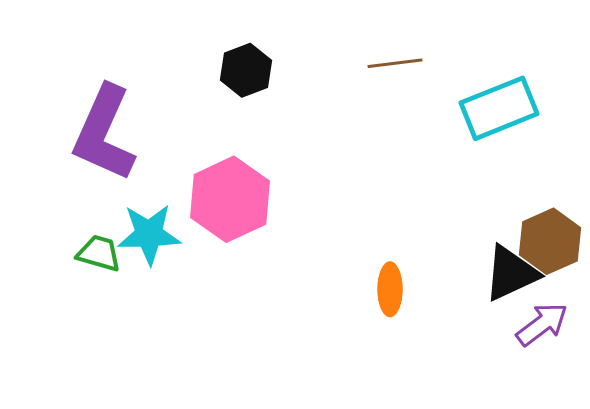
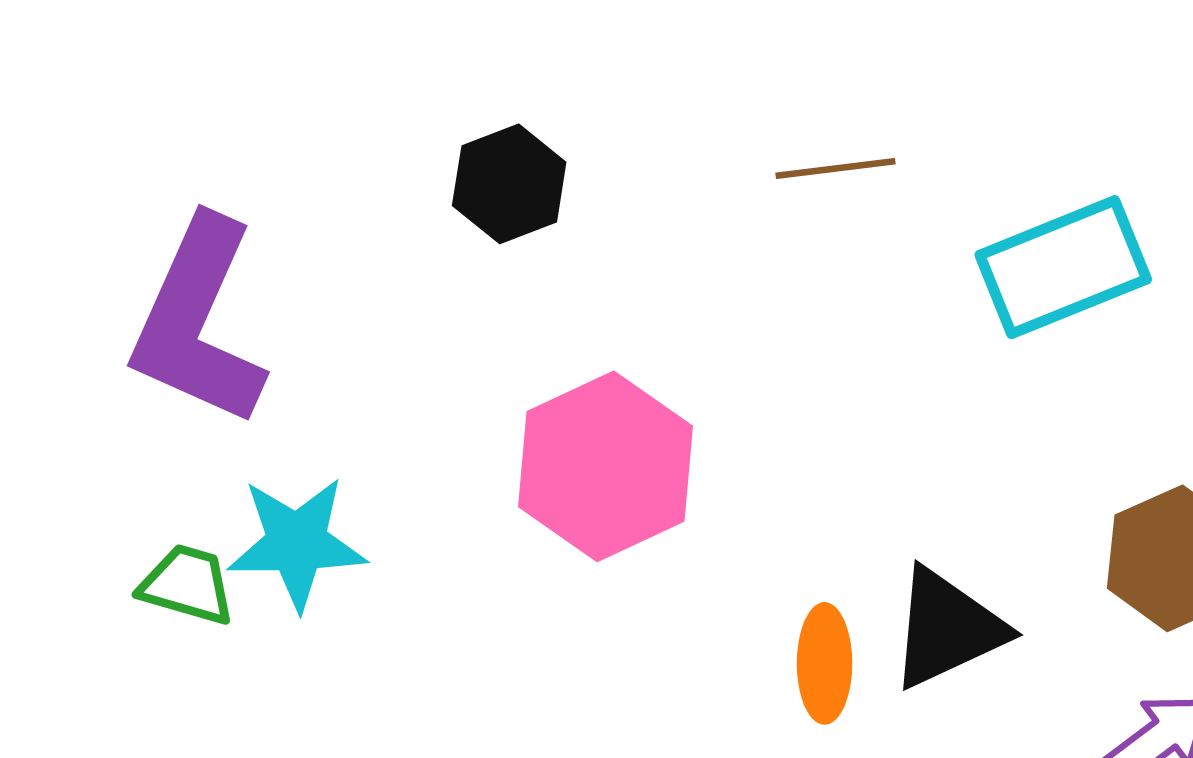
pink hexagon: (230, 199) -> (606, 466), moved
black triangle: (511, 273) -> (947, 628), moved

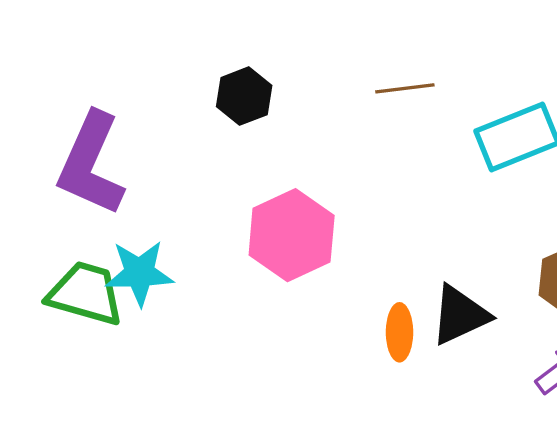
green trapezoid: (187, 585) -> (86, 293), size x1.6

